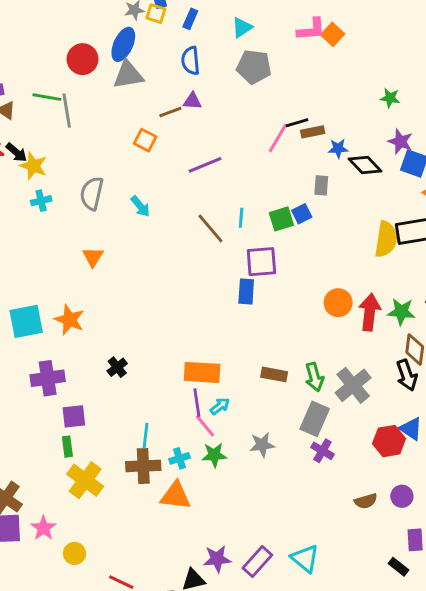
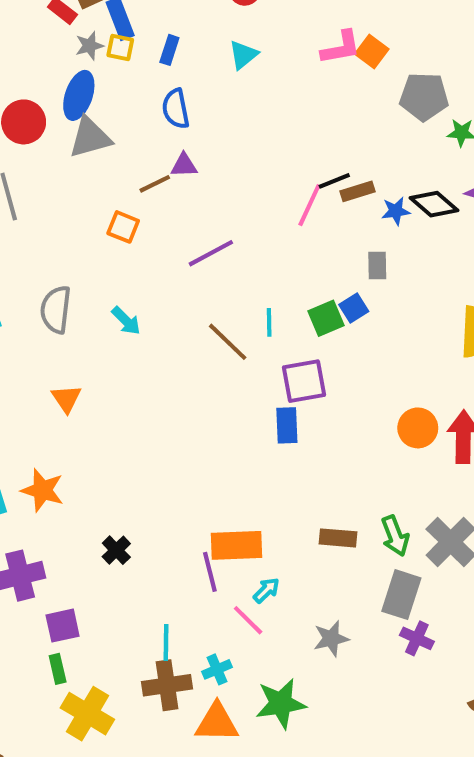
gray pentagon: (254, 67) -> (424, 97), moved
black diamond: (365, 165) -> (434, 204), moved
purple line: (197, 403) -> (210, 572), moved
green star: (214, 455) -> (281, 704), moved, size x1.4

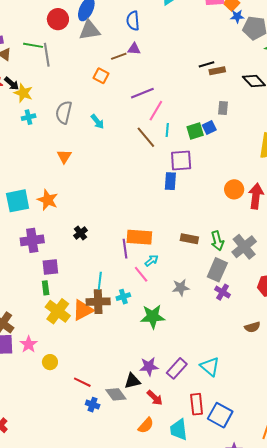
pink line: (309, 205) -> (156, 111), moved
blue star: (396, 211) -> (237, 16), moved
orange triangle: (217, 723) -> (83, 310), moved, turned -35

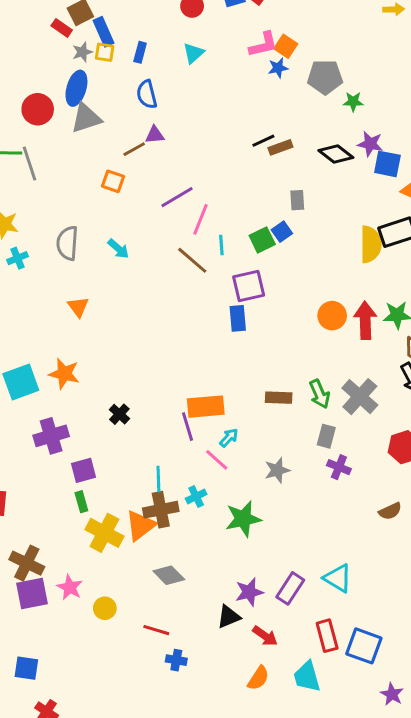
blue star: (237, 16) -> (278, 68), moved
gray rectangle: (217, 270) -> (326, 436), size x0.7
gray diamond: (116, 394) -> (169, 575), moved

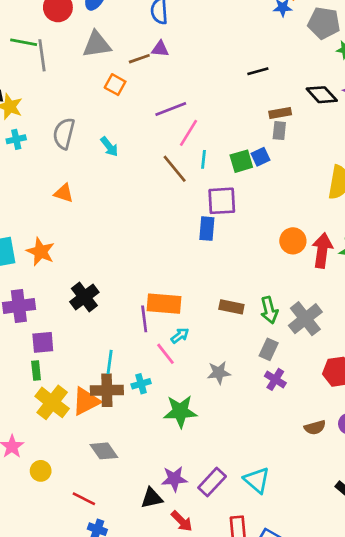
gray triangle: (86, 118) -> (97, 44), moved
brown rectangle: (280, 147) -> (280, 113), moved
orange triangle: (78, 307) -> (64, 193), turned -45
black cross: (119, 414) -> (84, 297), size x1.5

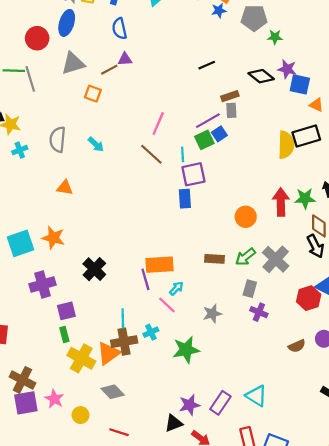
purple line: (171, 109) -> (208, 121), moved
cyan line: (203, 159) -> (183, 154), moved
orange circle: (293, 241) -> (246, 217), moved
green arrow: (269, 310) -> (245, 257), turned 75
gray diamond: (104, 451) -> (113, 392), moved

